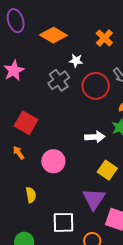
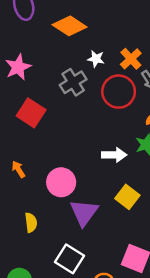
orange cross: (104, 38) -> (131, 59), moved
red square: (26, 123) -> (31, 113), moved
purple triangle: (94, 199) -> (84, 213), moved
white square: (63, 222) -> (69, 259), turned 30

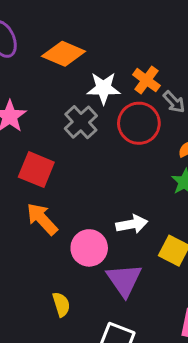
white star: (96, 59) -> (104, 88), size x1.5
white arrow: (114, 155) -> (132, 224), moved
orange arrow: (18, 169) -> (42, 219), moved, size x1.6

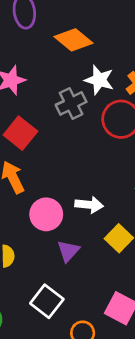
purple triangle: (124, 280) -> (68, 251), size x0.7

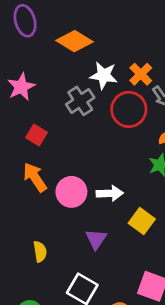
red square: (20, 133) -> (37, 135), size x0.7
pink circle: (46, 214) -> (71, 192), moved

